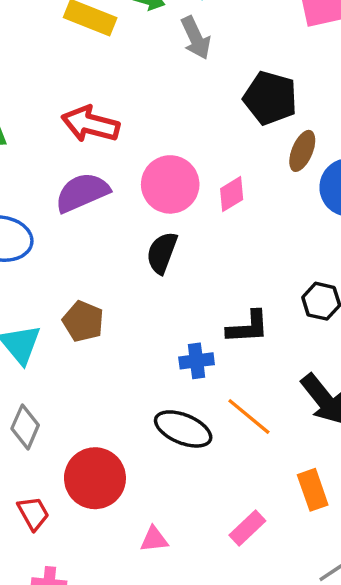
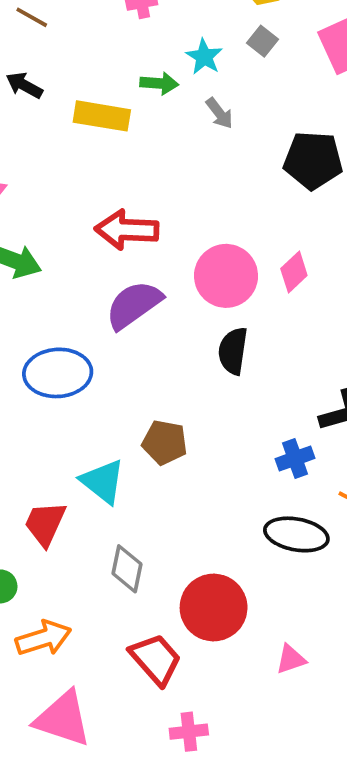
gray arrow: (196, 38) -> (219, 113), size x0.7
red trapezoid: (33, 513) -> (156, 659), size x1.4

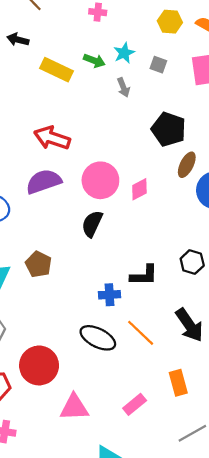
gray square: (262, 41) -> (158, 65), moved, turned -35
black arrow: (24, 85) -> (18, 40), turned -30
pink triangle: (291, 659) -> (74, 407), size x1.6

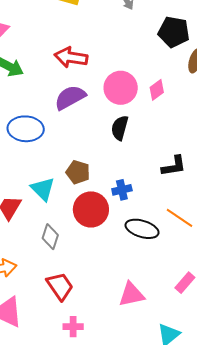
blue cross: (109, 295) -> (122, 190), moved
red circle: (39, 365) -> (91, 209), moved

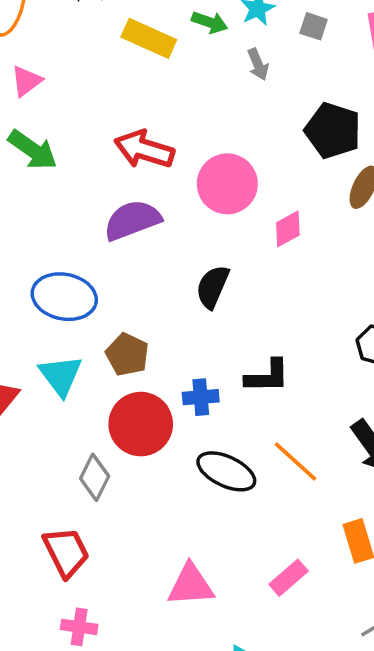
pink circle: (121, 88) -> (227, 184), moved
blue ellipse: (26, 129) -> (64, 297), moved
black L-shape: (174, 166) -> (267, 376), moved
gray diamond: (50, 237) -> (95, 477), moved

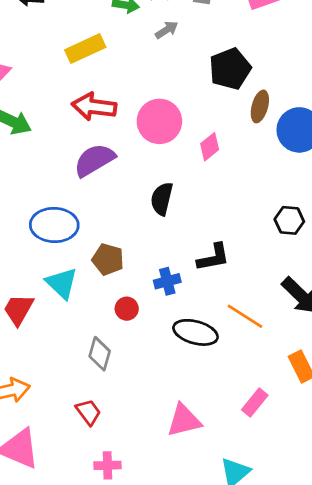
yellow rectangle: (149, 38) -> (85, 49), moved, turned -39
gray arrow: (258, 64) -> (167, 30), turned -90
black pentagon: (333, 131) -> (230, 69), turned -30
red circle: (141, 424) -> (127, 309), size x0.5
red trapezoid: (66, 552) -> (88, 412), size x0.7

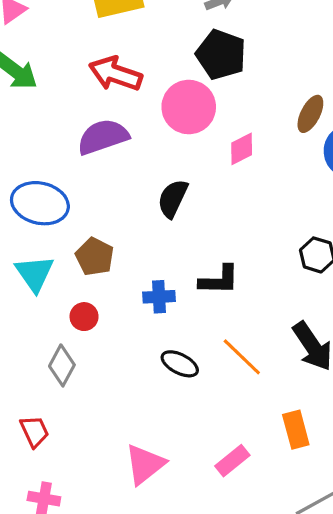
black pentagon: (230, 69) -> (221, 55), moved, turned 30
red circle: (127, 309) -> (84, 317), moved
black ellipse: (196, 332) -> (180, 364), size x0.7
pink triangle: (184, 420) -> (145, 464), turned -36

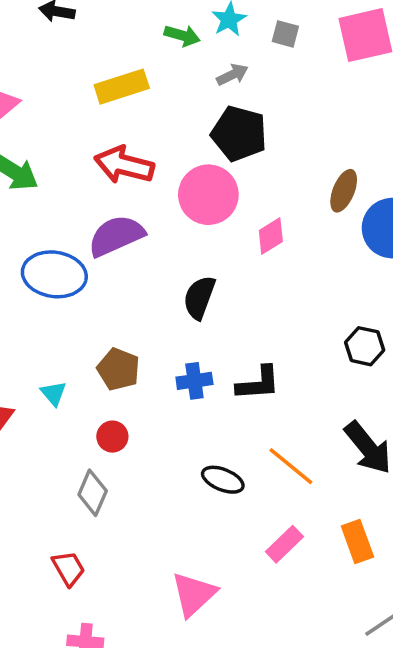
blue ellipse: (40, 203) -> (54, 274), moved
cyan triangle: (35, 273) -> (54, 393), size x0.6
blue cross: (159, 297) -> (194, 381), moved
pink rectangle: (232, 461) -> (284, 544), moved

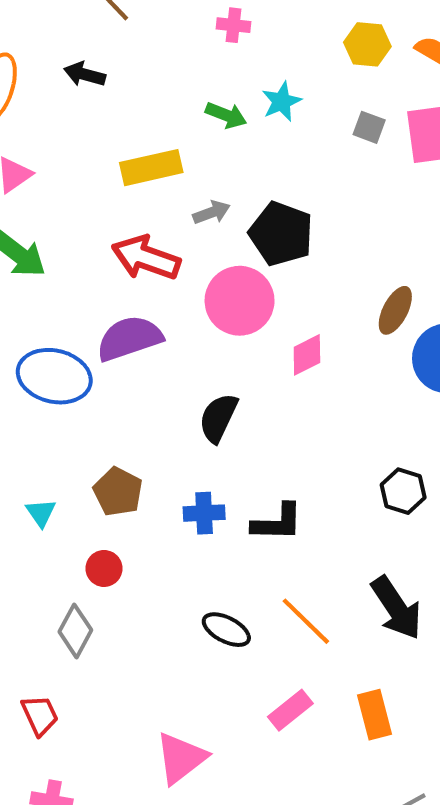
gray square: (285, 34) -> (369, 127), moved
gray arrow: (232, 75) -> (212, 212), moved

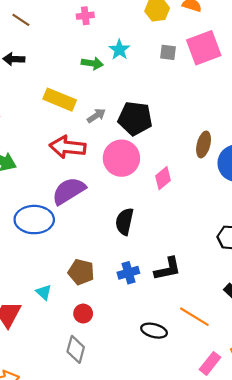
yellow rectangle: (151, 168) -> (60, 100), turned 48
pink rectangle: (290, 710) -> (210, 363), moved

